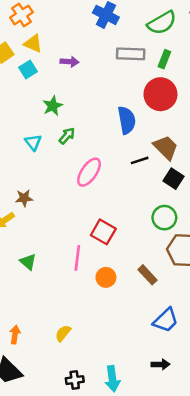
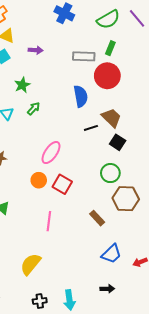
gray rectangle: (131, 54) -> (84, 56), moved
pink ellipse: (89, 172) -> (51, 153), moved
pink line: (77, 258) -> (49, 221), moved
orange circle: (106, 277) -> (39, 180), moved
yellow semicircle: (63, 333) -> (31, 264), size x1.6

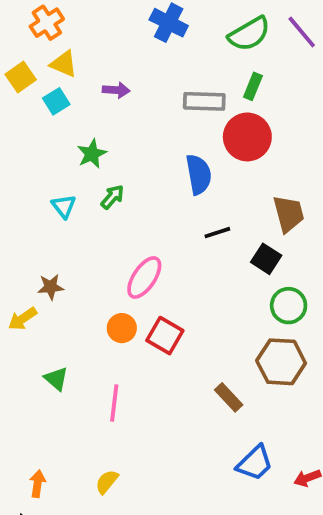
brown trapezoid: (111, 118) -> (289, 214), moved, turned 30
green circle: (110, 173) -> (289, 306), moved
pink line: (49, 221) -> (114, 403), moved
yellow semicircle: (31, 264) -> (107, 482), size x0.6

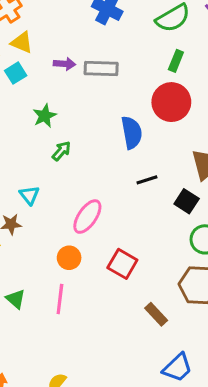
gray rectangle: (204, 101) -> (101, 68), moved
cyan triangle: (64, 206) -> (29, 195), moved
red square: (165, 336) -> (122, 264), moved
pink line: (114, 403) -> (60, 299), moved

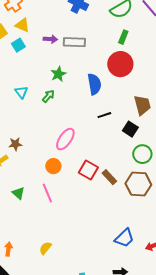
green star: (45, 116) -> (58, 74), moved
cyan triangle: (29, 195) -> (21, 92), moved
pink line: (60, 299) -> (47, 193), turned -30
brown rectangle: (156, 314) -> (109, 177), moved

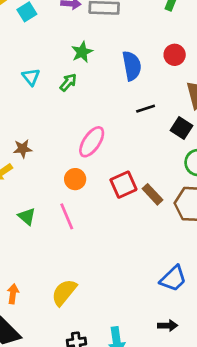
red circle: (120, 64) -> (175, 55), moved, size x0.6
red square: (88, 170) -> (123, 185), turned 36
yellow semicircle: (45, 248) -> (64, 292), size x1.5

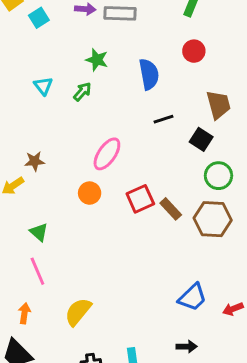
green star: (82, 52) -> (97, 60), turned -30
red circle: (175, 55) -> (194, 51), moved
pink line: (67, 216) -> (37, 271), moved

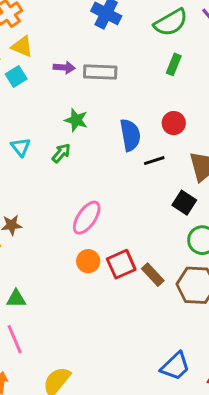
red circle: (194, 51) -> (174, 123), moved
black line: (163, 119) -> (154, 161), moved
orange circle: (90, 193) -> (88, 261), moved
green triangle: (39, 232) -> (16, 299), turned -42

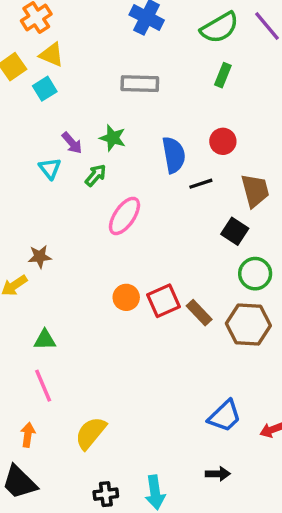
purple arrow: (64, 67) -> (72, 143), moved, turned 45
pink ellipse: (87, 218) -> (124, 216), moved

